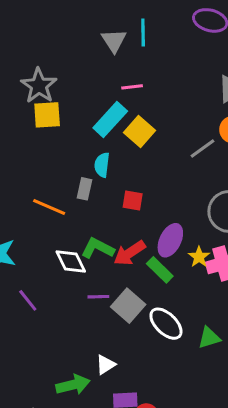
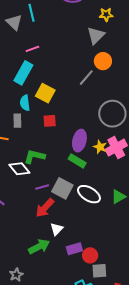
yellow square: (140, 131) -> (45, 93), moved
red arrow: (130, 253) -> (45, 208), moved

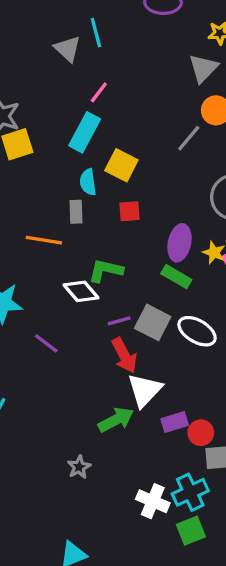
pink line: (32, 49) -> (99, 92), turned -32
red arrow: (45, 208) -> (124, 355), turned -70
white triangle: (57, 229) -> (145, 390), size x1.6

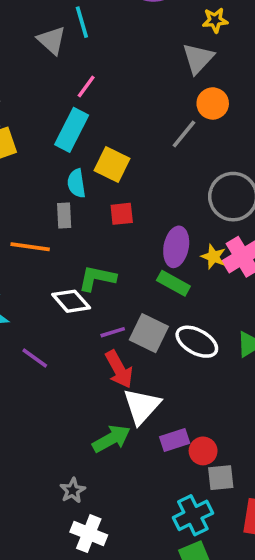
white cross: (153, 501) -> (89, 534), moved

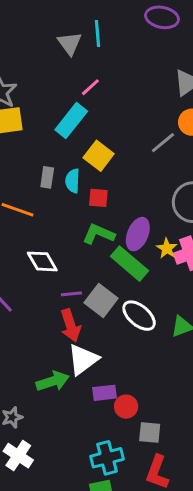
cyan semicircle: (76, 183) -> (73, 181), moved
gray rectangle: (64, 216) -> (47, 177), moved
green L-shape: (97, 278) -> (99, 234), moved
green rectangle: (173, 283) -> (129, 264), size x1.4
gray square: (221, 478) -> (150, 432), moved

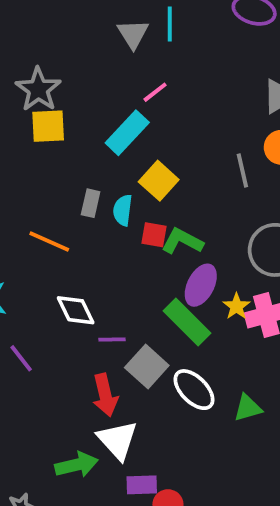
gray line: (163, 143) -> (242, 170), turned -68
green L-shape: (99, 234) -> (182, 241), moved
purple line: (71, 294) -> (112, 339), moved
white triangle: (83, 359) -> (118, 440), turned -40

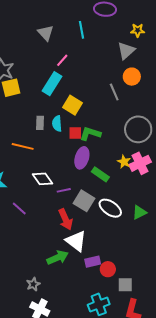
cyan line: (170, 24) -> (82, 30), moved
purple ellipse: (201, 285) -> (82, 158), moved
green rectangle: (187, 322) -> (100, 174), size x0.7

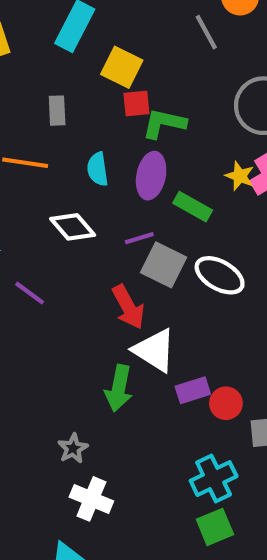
cyan semicircle: (57, 123) -> (98, 169), moved
red square: (75, 133) -> (136, 103), moved
purple line: (64, 190) -> (139, 238), moved
green arrow: (58, 258) -> (119, 388), turned 130

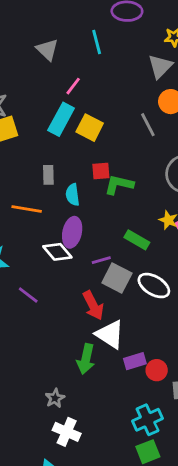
yellow square: (122, 67) -> (90, 128), moved
cyan semicircle: (98, 169) -> (73, 195), moved
purple ellipse: (151, 176) -> (72, 232), moved

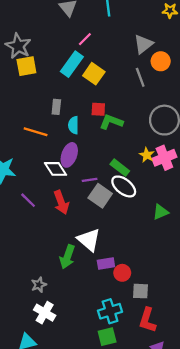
gray triangle: (160, 66) -> (143, 44), moved
white ellipse: (154, 286) -> (124, 186), moved
red arrow: (93, 305) -> (61, 202), moved

